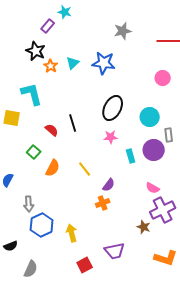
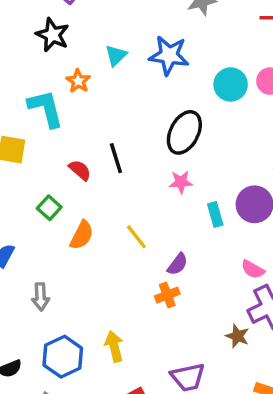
orange star: (51, 66) -> (78, 81), moved
cyan circle: (150, 117) -> (231, 84), moved
blue hexagon: (42, 225) -> (63, 357), moved

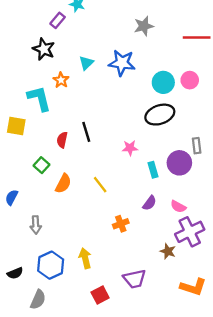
black ellipse: (184, 132) -> (160, 115), moved, turned 44
red semicircle: (80, 170) -> (62, 140), turned -119
purple semicircle: (178, 264) -> (149, 203), moved

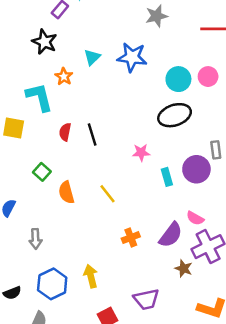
red semicircle: (62, 140) -> (65, 132), moved
orange semicircle: (63, 184) -> (66, 192), turned 138
purple semicircle: (149, 203) -> (171, 235), moved, size x1.5

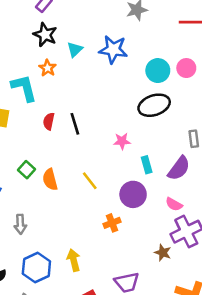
black star: (44, 42) -> (45, 35), moved
purple circle: (196, 169) -> (133, 194), moved
green square: (42, 172) -> (27, 170), moved
purple semicircle: (171, 235) -> (179, 168), moved

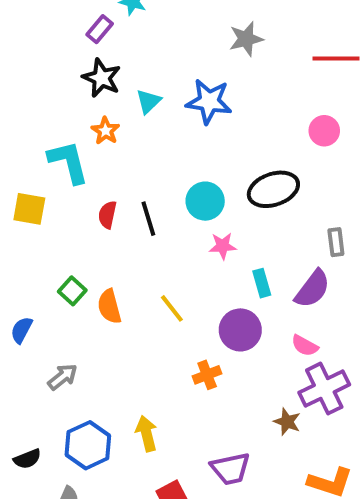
cyan circle: (158, 71) -> (205, 201), moved
gray arrow: (20, 224) -> (62, 377), turned -126

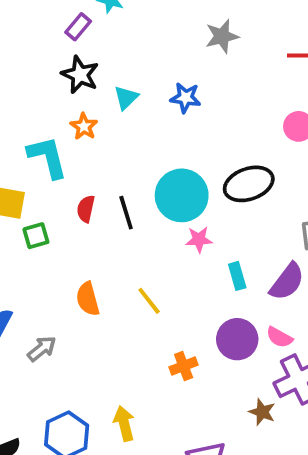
blue star: (209, 101) -> (185, 98), size x0.7
cyan circle: (205, 201) -> (182, 195), size x1.4
green square: (72, 291) -> (36, 236), moved, turned 32
purple circle: (240, 330) -> (237, 339), moved
gray arrow: (62, 377) -> (42, 349), moved

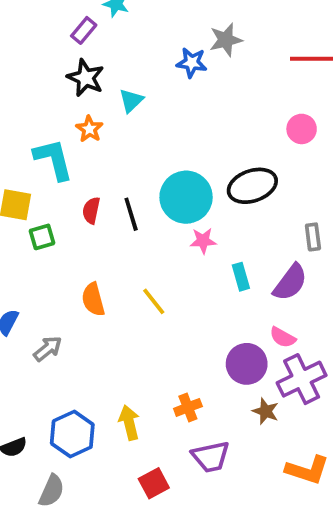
blue star: (185, 98) -> (192, 63), moved
purple circle: (237, 339) -> (247, 364), moved
orange cross: (184, 366) -> (188, 407), moved

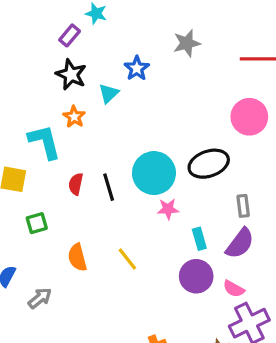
blue star: (192, 63) -> (137, 68), moved, turned 30
pink circle: (302, 129) -> (249, 117), size x1.5
green square: (42, 237) -> (37, 223), moved
gray rectangle: (313, 237) -> (243, 206), moved
purple circle: (247, 364) -> (196, 276), moved

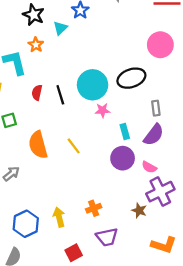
orange semicircle: (77, 257) -> (38, 145), size x1.4

